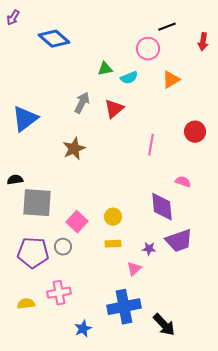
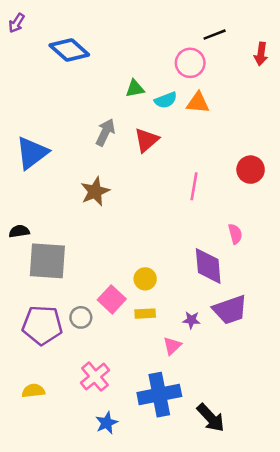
orange triangle: (171, 80) -> (198, 103), moved, turned 36
pink semicircle: (183, 182) -> (235, 234), turned 56
pink square: (77, 222) -> (112, 299), moved
pink cross: (59, 293) -> (95, 377), moved, turned -30

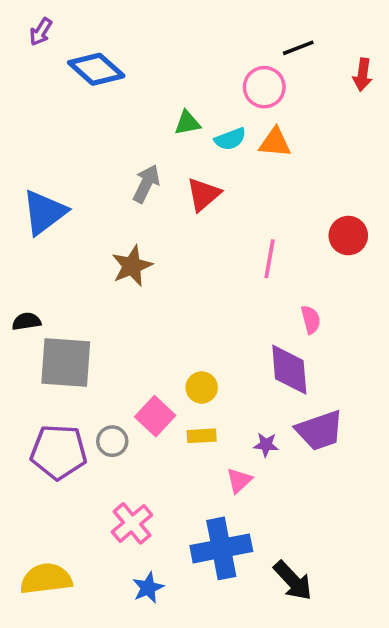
purple arrow: (17, 23) -> (41, 32), moved
pink semicircle: (235, 234) -> (311, 320), moved
yellow semicircle: (33, 391) -> (46, 579), moved, size x1.6

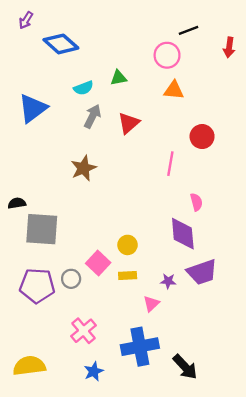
cyan semicircle: (230, 139) -> (83, 88), moved
blue triangle: (44, 212) -> (33, 108), moved
red circle: (348, 236) -> (202, 137), moved

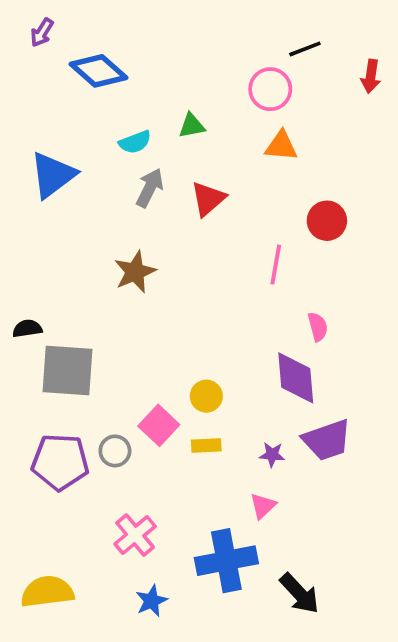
pink triangle: (151, 304) -> (263, 506), moved

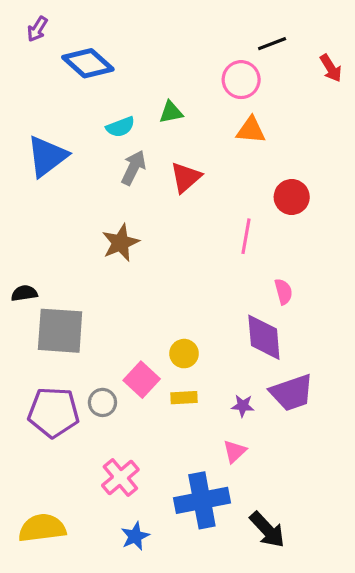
red arrow: (371, 76) -> (331, 68), turned -40

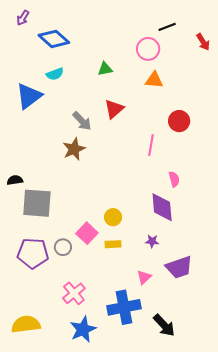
cyan semicircle: (120, 127) -> (55, 74), moved
gray arrow: (133, 168) -> (82, 121), moved, turned 110
purple trapezoid: (292, 393) -> (179, 267), moved
purple star: (243, 406) -> (152, 241), moved
blue star: (135, 536) -> (83, 329), size x1.5

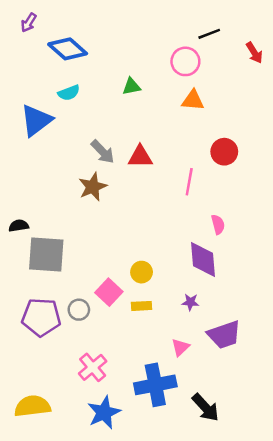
red triangle: (114, 109) -> (140, 157), moved, turned 40

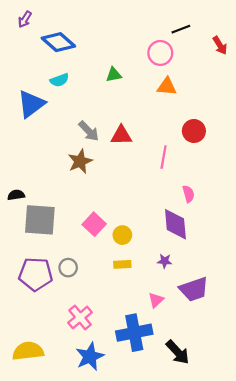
pink square: (109, 292) -> (94, 224), moved

